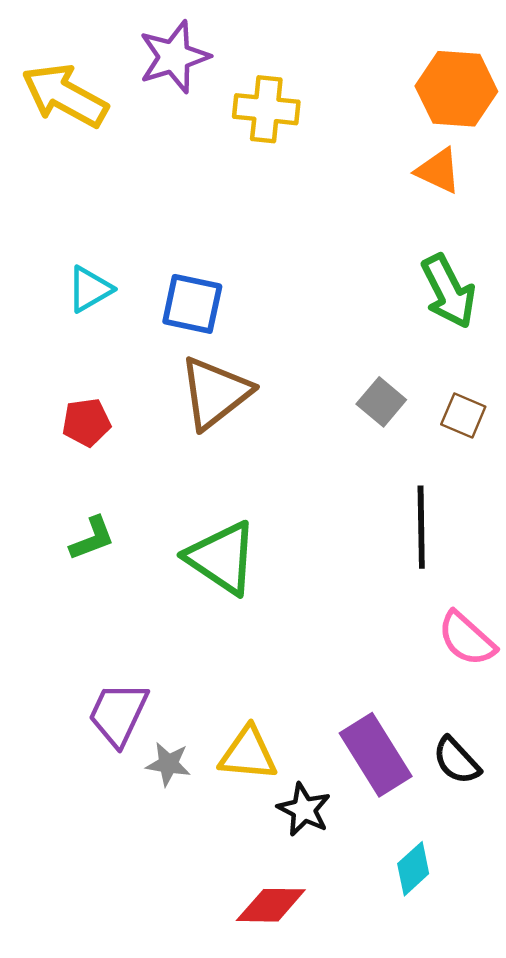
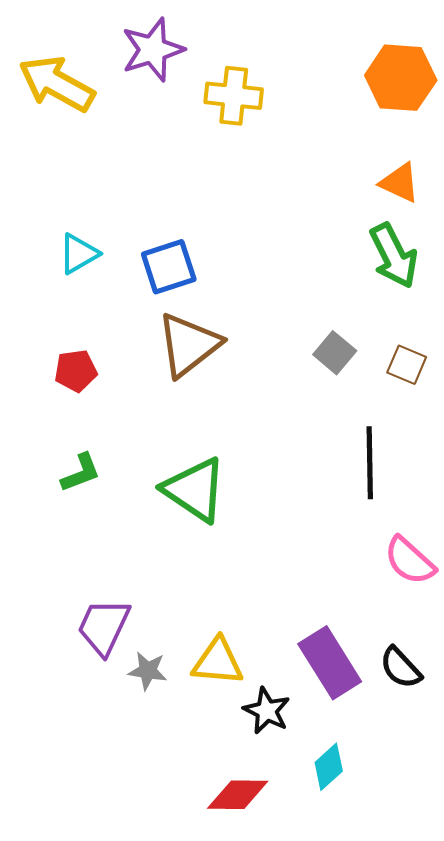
orange triangle: (438, 171) -> (400, 183), moved
blue square: (192, 304) -> (169, 267), turned -30
cyan diamond: (413, 869) -> (329, 767), moved

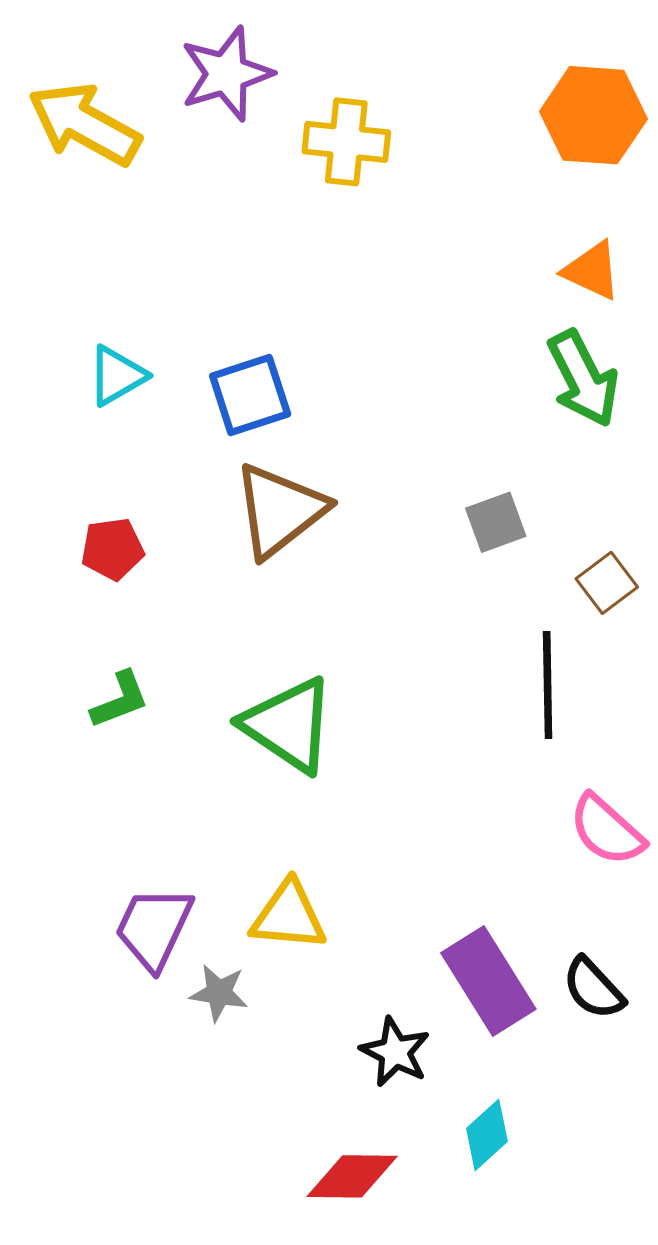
gray square: (335, 353) -> (496, 522), turned 30
brown square: (407, 365) -> (607, 583), moved, turned 30
yellow triangle: (218, 662) -> (289, 916), moved

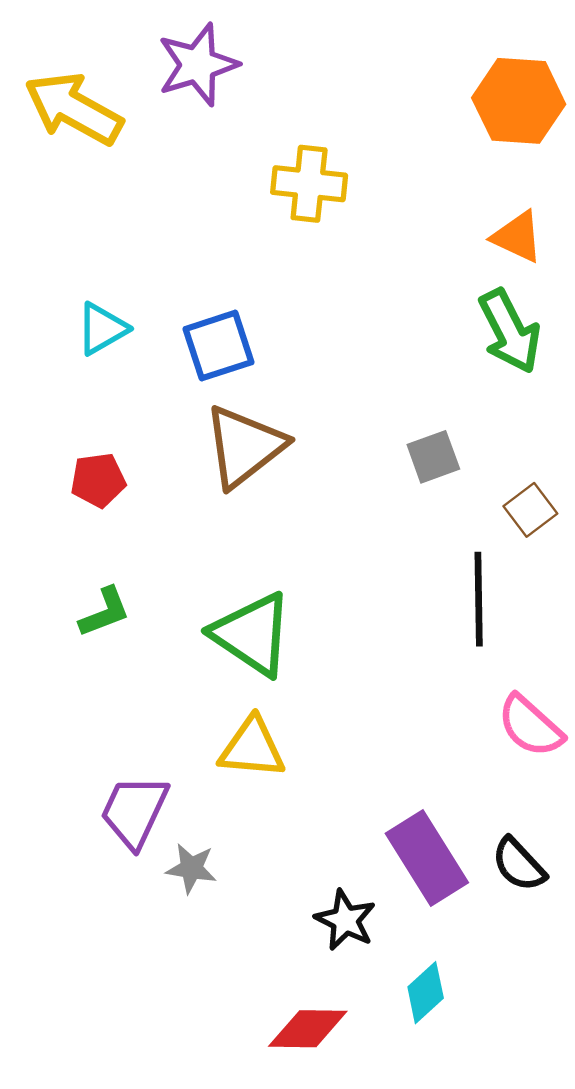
yellow cross: (346, 142) -> (309, 184), moved
yellow triangle: (289, 916) -> (252, 748), moved

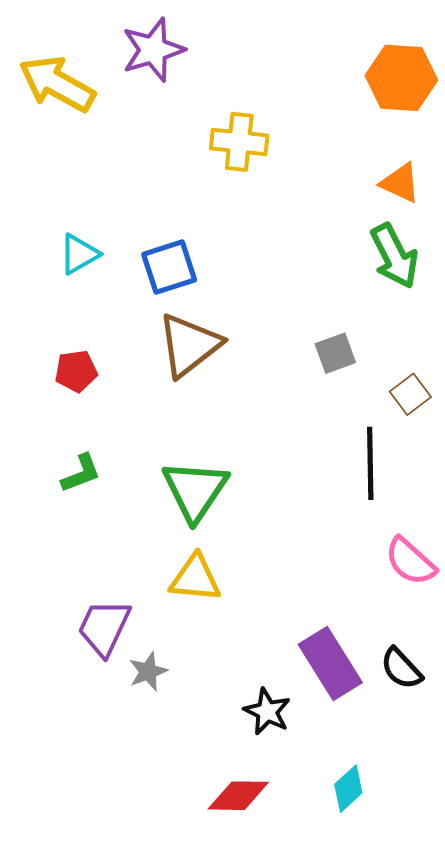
green triangle: (252, 634) -> (195, 490), turned 30
gray star: (191, 868) -> (148, 672), turned -30
cyan diamond: (426, 993) -> (348, 789), moved

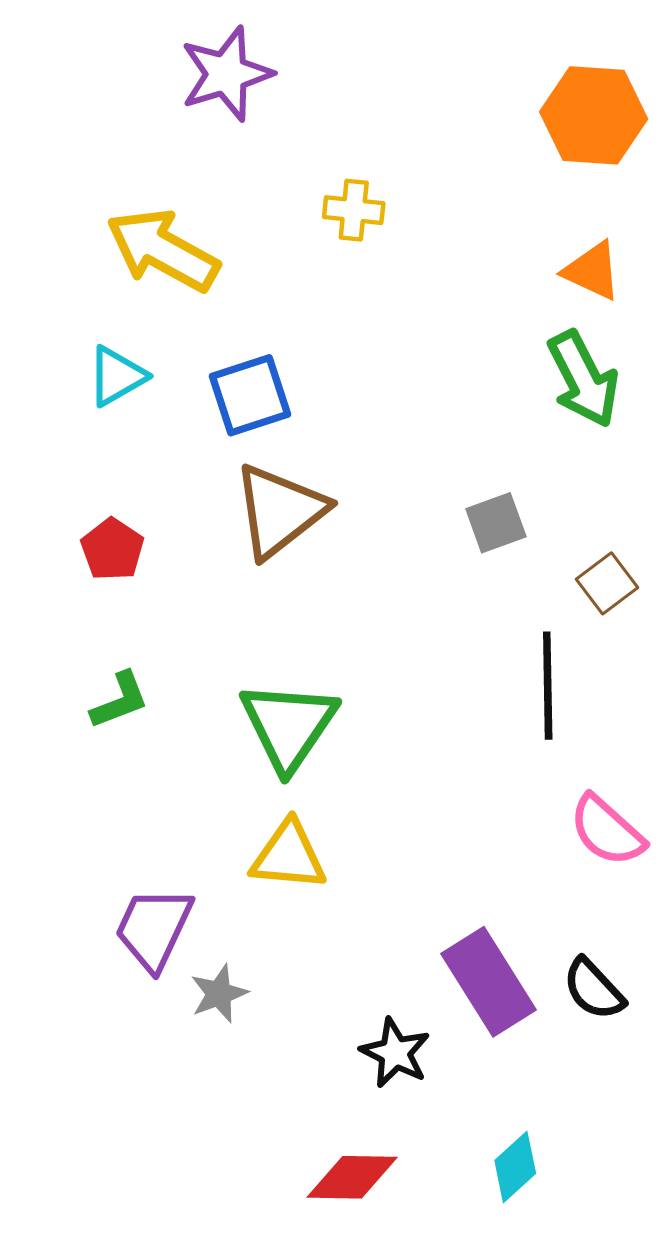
yellow arrow: (57, 84) -> (163, 250), moved
yellow cross: (239, 142) -> (354, 210), size x0.7
red pentagon: (76, 371) -> (112, 549), turned -30

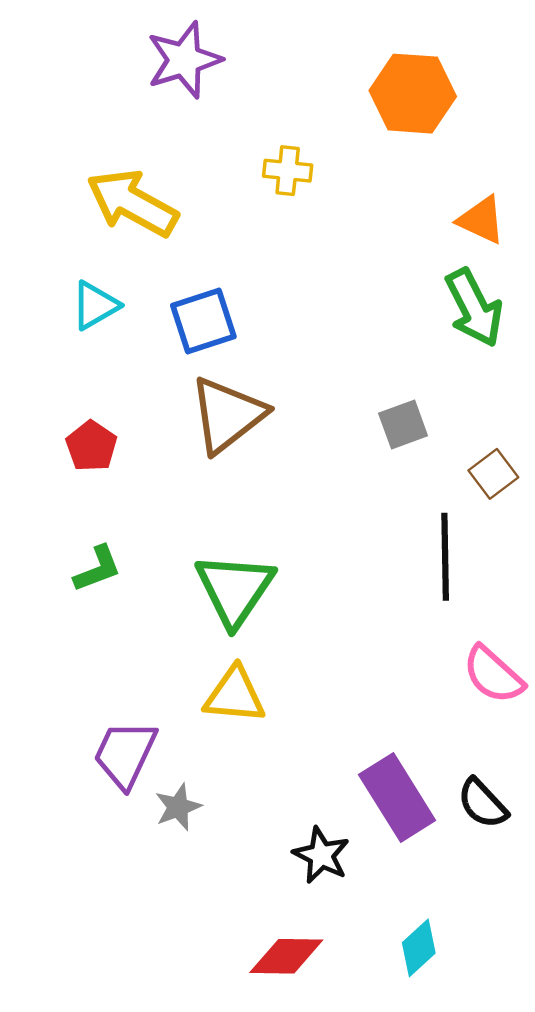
orange hexagon: (594, 115) -> (413, 94), moved

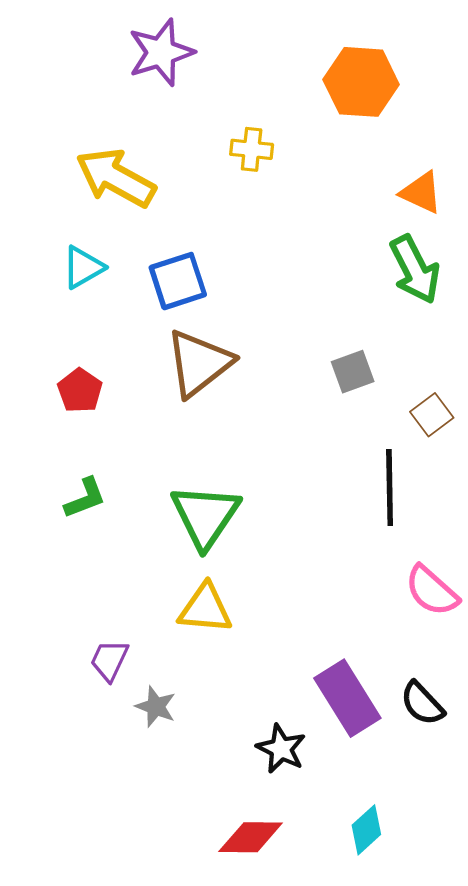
purple trapezoid: (125, 754) -> (109, 660), size x0.7
gray star: (178, 807) -> (156, 707), turned -30

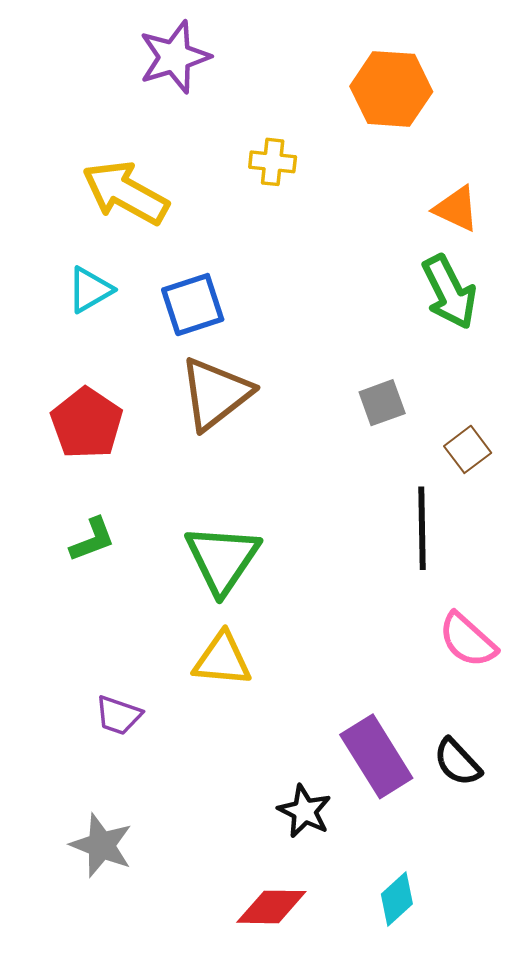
red pentagon: (80, 391) -> (87, 423), size x1.5
purple trapezoid: (109, 660) -> (119, 715), turned -96
gray star: (156, 707) -> (101, 845), moved, size x1.4

